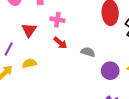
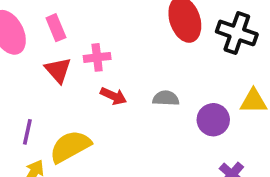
red triangle: (29, 30) -> (58, 70), moved
yellow semicircle: (29, 63) -> (70, 146), size x1.6

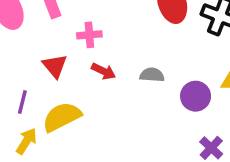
red triangle: (58, 70) -> (55, 66), moved

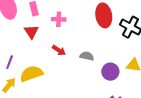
pink cross: (89, 35) -> (59, 19), moved
red triangle: (55, 66) -> (31, 32), moved

